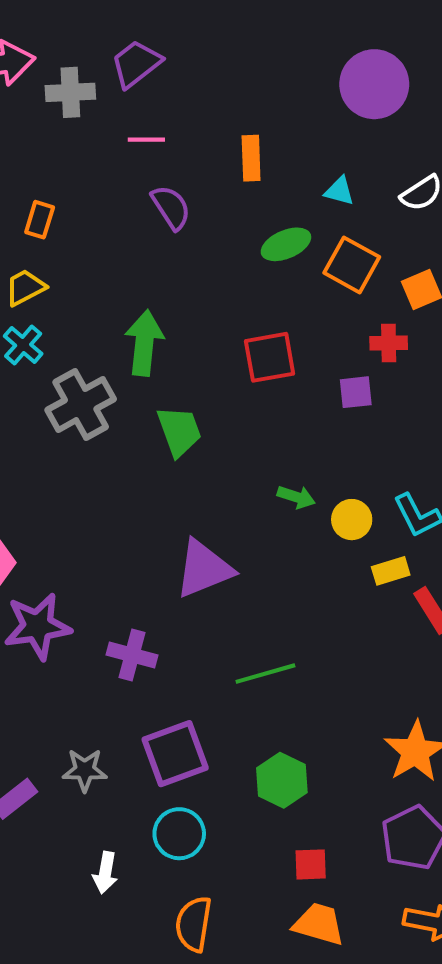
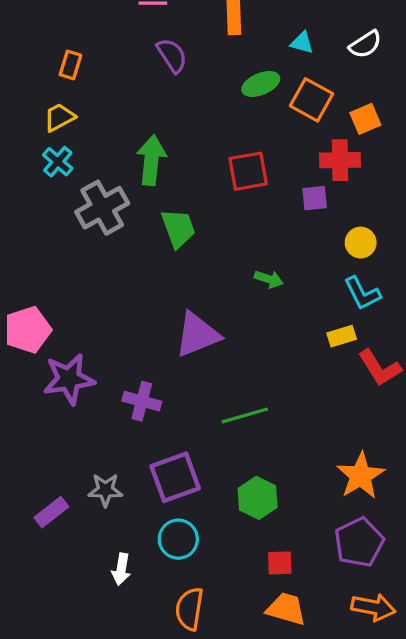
red cross: (389, 343) -> (340, 160), size x1.4
yellow circle: (352, 520) -> (361, 243), moved

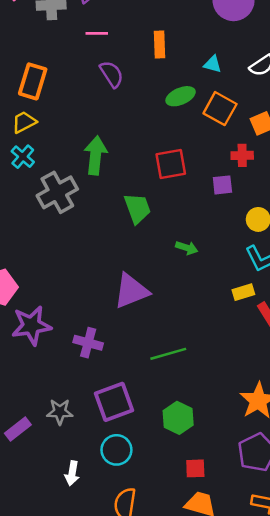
orange rectangle: (70, 65) -> (33, 81), size x1.6
red cross: (340, 160) -> (242, 155), size x0.7
green trapezoid: (178, 228) -> (137, 208), moved

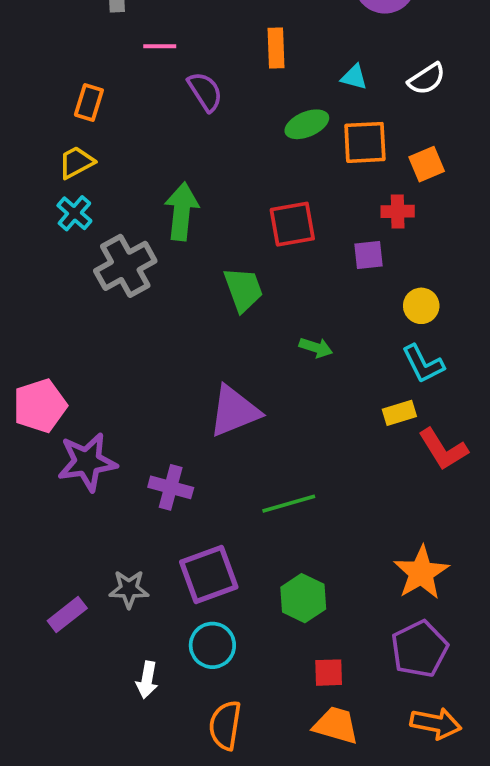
pink line: (97, 33) -> (160, 46), moved
orange rectangle: (33, 81) -> (89, 102), size x0.7
orange square: (220, 109) -> (365, 142), turned -32

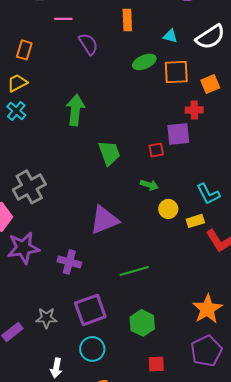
white semicircle: (427, 79) -> (210, 37), size x1.4
red square: (292, 224) -> (156, 150), moved, size x0.6
purple square: (369, 255) -> (178, 134), size x1.4
gray cross: (125, 266) -> (29, 187), moved
yellow circle: (421, 306) -> (168, 209), moved

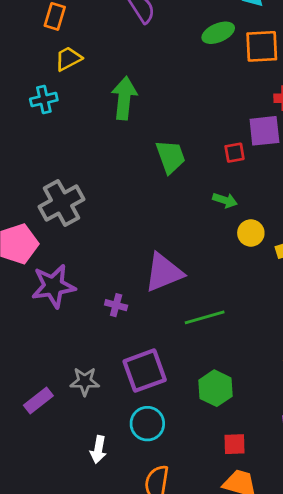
yellow trapezoid: (17, 83) -> (68, 59), moved
cyan cross: (16, 111) -> (44, 99), turned 36
purple triangle: (104, 220) -> (164, 272), moved
purple cross: (69, 262) -> (116, 305), size x0.7

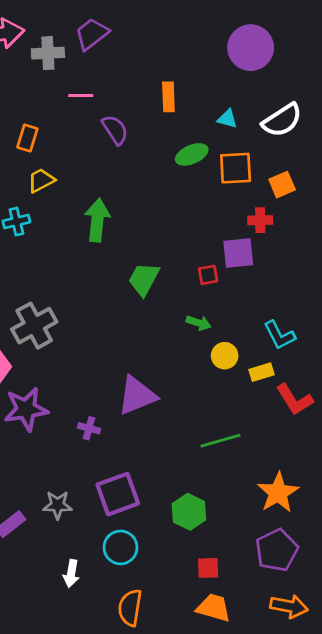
green trapezoid: (171, 157) -> (144, 279), turned -132
green line: (205, 317) -> (220, 441), moved

